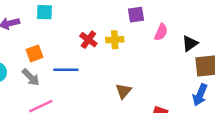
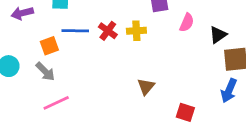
blue line: (66, 70) -> (75, 31), moved

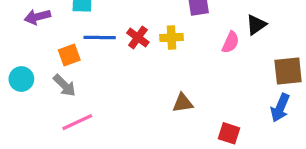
pink semicircle: (187, 23) -> (231, 42), moved
black triangle: (218, 35) -> (256, 25), moved
brown triangle: (146, 87) -> (183, 103), turned 42

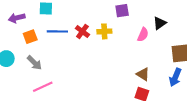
orange square: (69, 55) -> (30, 37), moved
brown triangle: (183, 103) -> (143, 74), moved, turned 40

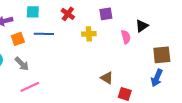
red cross: (82, 31) -> (68, 14), moved
pink semicircle: (143, 35) -> (126, 37), turned -40
brown triangle: (143, 74) -> (107, 78), moved

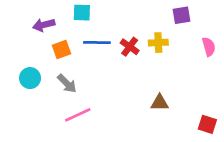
red cross: (68, 14) -> (130, 47), moved
brown triangle: (107, 78) -> (160, 103), moved, turned -32

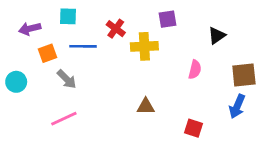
yellow cross: (158, 43) -> (144, 46), size x1.4
red cross: (130, 47) -> (116, 29), moved
pink semicircle: (209, 47) -> (195, 70), moved, turned 30
gray arrow: (67, 84) -> (67, 79), moved

